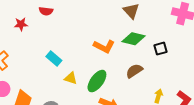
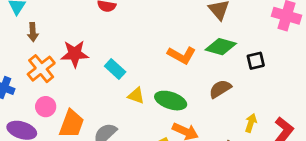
red star: (21, 24) -> (75, 54), moved, size x1.5
green ellipse: (97, 81) -> (171, 101), turned 70

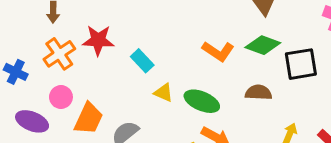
black square: (256, 61) -> (301, 64), size x1.6
brown semicircle: (220, 89) -> (258, 92), turned 30

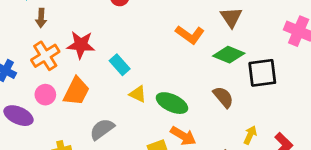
orange L-shape: (218, 51) -> (190, 35), moved
brown semicircle: (258, 92) -> (223, 97), turned 45
orange trapezoid: (89, 119) -> (76, 91), moved

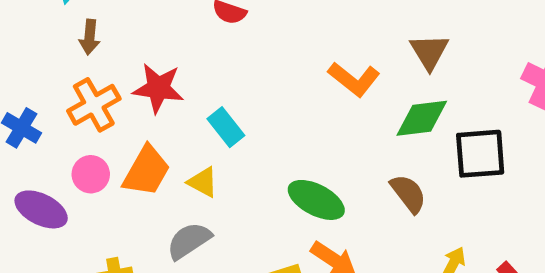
green diamond: (229, 55) -> (422, 118), turned -32
yellow triangle: (138, 94) -> (203, 182), moved

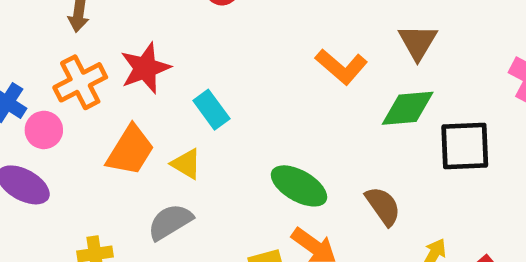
red star: (158, 88) -> (145, 68), turned -30
pink circle: (91, 174) -> (44, 130), moved
brown semicircle: (408, 194) -> (383, 206), moved

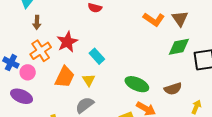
orange L-shape: (341, 67) -> (154, 19), moved
yellow triangle: (186, 164) -> (89, 80), turned 32
brown semicircle: (383, 206) -> (173, 89), turned 114

